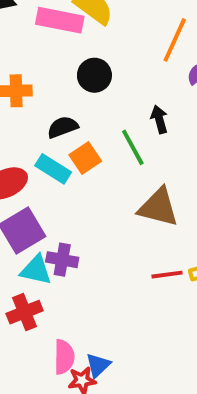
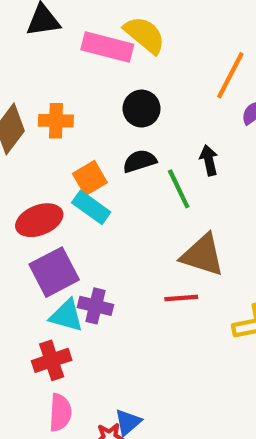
black semicircle: (63, 127) -> (140, 161), moved
orange square: (85, 158) -> (90, 178), moved
red line: (167, 275) -> (181, 298), moved
pink semicircle: (64, 357) -> (60, 413), moved

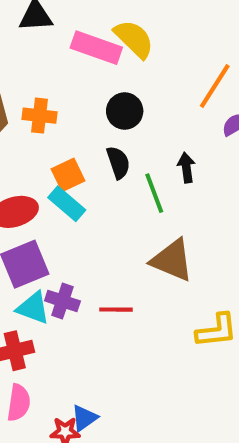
black semicircle: (140, 161) -> (118, 163), turned 84
red line: (181, 298) -> (116, 310), moved

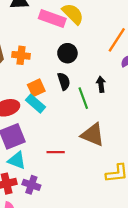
purple cross: (62, 301) -> (31, 185), moved
red line: (116, 310) -> (56, 152), moved

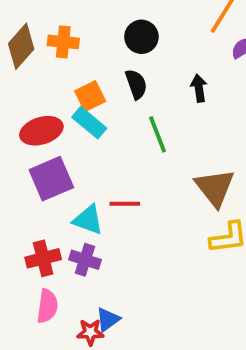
green line: (83, 98) -> (157, 134), moved
brown triangle: (93, 135) -> (215, 188), moved, turned 30
cyan triangle: (17, 160) -> (88, 220), moved

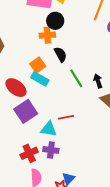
black circle: (141, 37) -> (55, 21), moved
orange cross: (63, 42) -> (47, 35), moved
black arrow: (199, 88) -> (98, 81), moved
red ellipse: (41, 131) -> (16, 88), turned 65

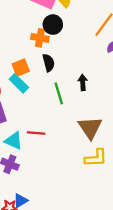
black arrow: (98, 81) -> (83, 82), moved

